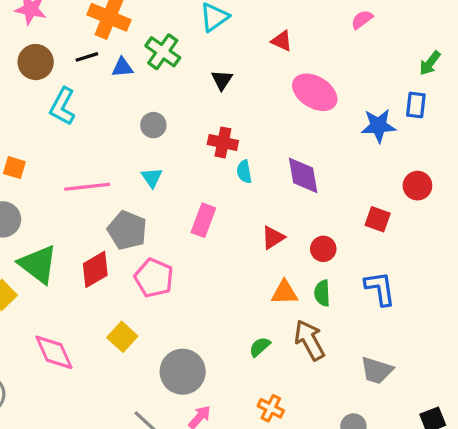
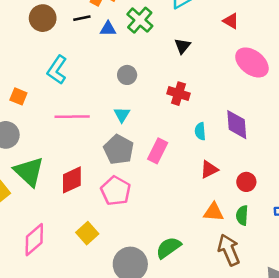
cyan L-shape: (62, 106) -> (57, 70), moved
cyan semicircle: (244, 172) -> (200, 131), moved
gray pentagon: (127, 230) -> (119, 150), moved
green semicircle: (260, 347) -> (168, 248), moved, size x1.5
pink diamond: (54, 352) -> (34, 240), turned 68

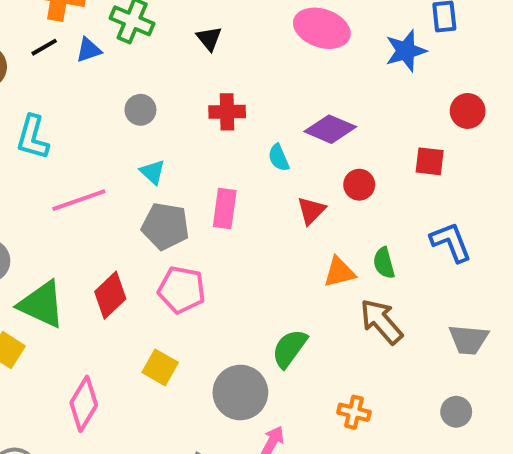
purple diamond: (237, 125) -> (330, 129), turned -44
red circle: (246, 182) -> (359, 185), moved

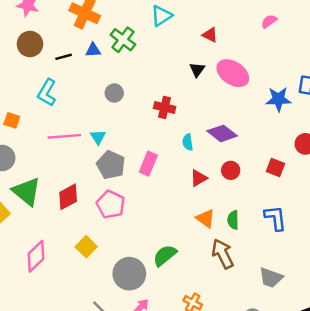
black triangle: (209, 39) -> (197, 70), moved
black line: (44, 47) -> (64, 57), moved
cyan triangle: (153, 172) -> (98, 137), moved
orange triangle: (339, 272) -> (206, 218), turned 36

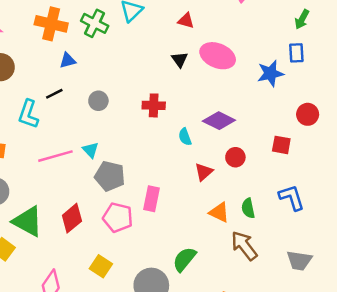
green cross: (123, 40) -> (95, 23), moved
black line: (64, 57) -> (54, 94), moved
pink rectangle: (148, 164) -> (152, 199), moved

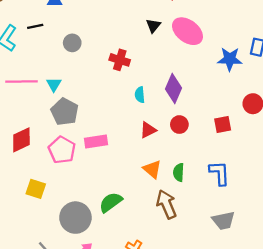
purple diamond: (219, 121) -> (174, 89), turned 72
red square: (281, 145) -> (223, 125), turned -36
pink rectangle: (152, 199) -> (96, 141), turned 55
gray trapezoid: (299, 261) -> (223, 220), moved, turned -35
yellow square: (101, 266) -> (36, 189), turned -30

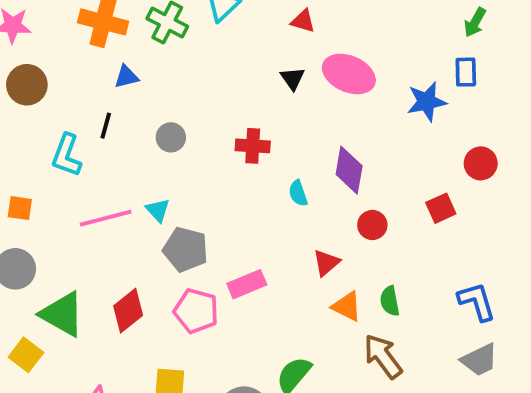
black line: (35, 26) -> (106, 126), turned -49
red triangle: (148, 130) -> (326, 263), moved
blue L-shape: (219, 173) -> (477, 302), moved

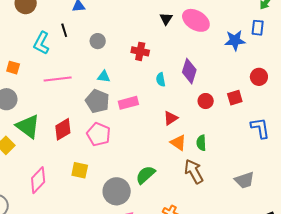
black line: (106, 126) -> (64, 30), turned -40
cyan triangle: (158, 210) -> (104, 76), moved, turned -48
red circle: (372, 225) -> (206, 101), moved
pink rectangle: (247, 284) -> (128, 103), moved
blue L-shape: (477, 302) -> (260, 128), moved

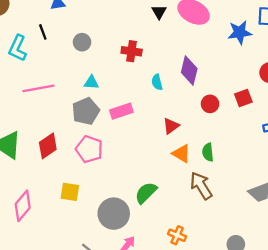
gray pentagon: (97, 101) -> (86, 111), turned 30

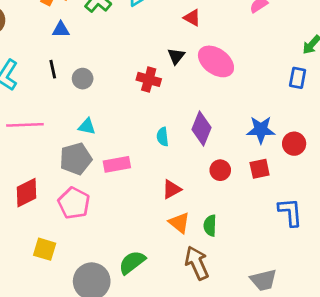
black line: (43, 32) -> (53, 69), moved
blue star: (240, 32) -> (261, 130), moved
red cross: (132, 51) -> (149, 79), moved

